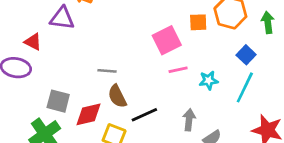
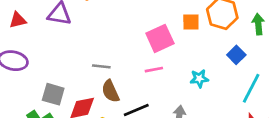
red triangle: (33, 42) -> (18, 20), moved, turned -42
pink line: (178, 70) -> (154, 70), moved
cyan line: (245, 87) -> (251, 88), moved

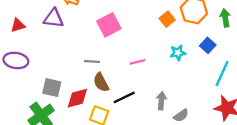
orange square: (191, 22) -> (167, 19), turned -35
pink square: (160, 38) -> (109, 25), moved
cyan star: (199, 79) -> (178, 53), moved

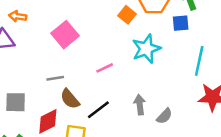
blue square: (208, 45) -> (181, 23), moved, turned -35
cyan star: (178, 53) -> (146, 49), size x1.6
gray square: (52, 88) -> (16, 102), moved

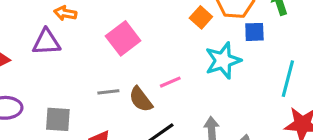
blue square: (181, 23) -> (254, 32), moved
brown semicircle: (70, 99) -> (141, 99), moved

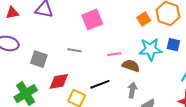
blue square: (254, 32) -> (173, 45), moved
brown semicircle: (141, 99) -> (131, 66), moved, turned 132

